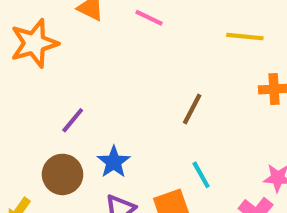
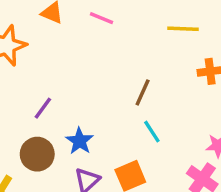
cyan line: (201, 175) -> (152, 132), moved

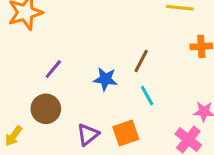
blue star: (80, 141) -> (105, 79), moved, turned -30

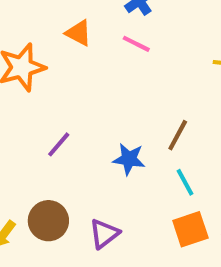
brown circle: (46, 109) -> (48, 221), moved
orange square: (126, 133) -> (190, 229), moved

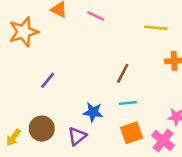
blue star: (129, 159) -> (93, 112), moved
cyan line: (185, 182) -> (128, 103), turned -66

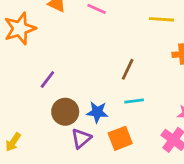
brown circle: (42, 129) -> (65, 112), moved
orange square: (132, 133) -> (120, 138), moved

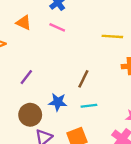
purple line: (47, 80) -> (26, 77), moved
blue star: (97, 112) -> (58, 102), moved

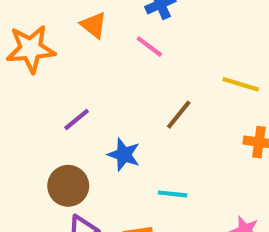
brown line: (83, 79) -> (179, 115), moved
blue star: (58, 102) -> (124, 155), moved

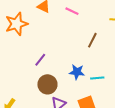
purple line: (77, 120) -> (40, 60), moved
blue star: (124, 155) -> (77, 72), moved

